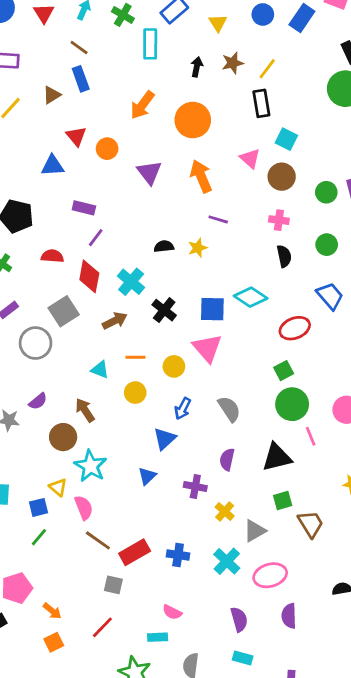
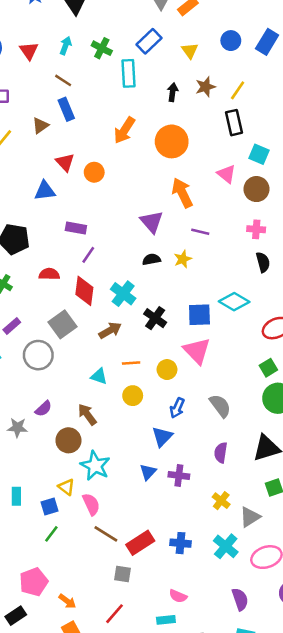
purple triangle: (149, 172) -> (152, 222), moved
purple cross: (195, 487) -> (179, 476), moved

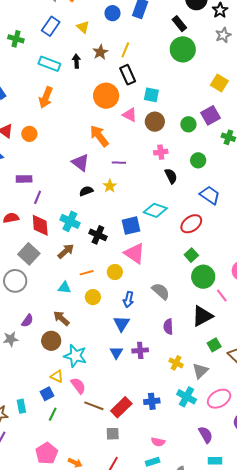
cyan rectangle: (129, 73) -> (49, 64), moved, turned -55
orange circle: (172, 141) -> (106, 96), moved
cyan rectangle: (16, 496) -> (21, 406), moved

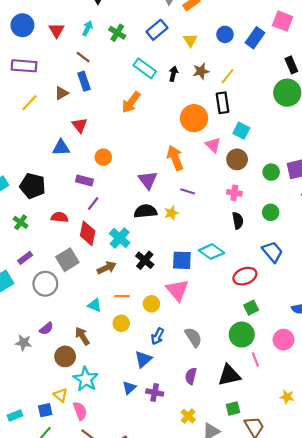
orange circle: (29, 134) -> (103, 157), moved
black semicircle: (86, 191) -> (145, 211), size x1.5
green square: (191, 255) -> (251, 308), moved
cyan rectangle: (21, 406) -> (15, 416), turned 64

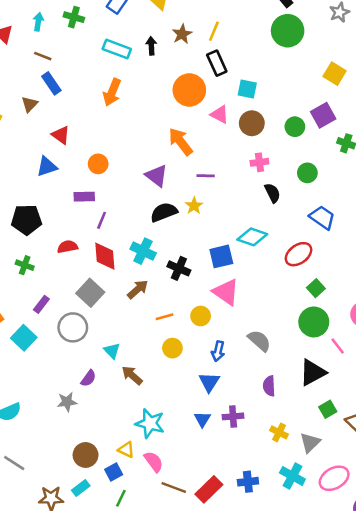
cyan triangle: (94, 305) -> (112, 351), moved, turned 40
brown circle: (65, 356) -> (86, 455), moved

